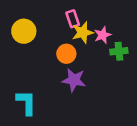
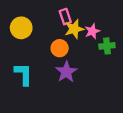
purple star: (74, 80) -> (66, 72), turned 30
cyan L-shape: (26, 103) -> (23, 74), moved

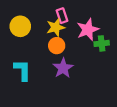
yellow star: (74, 29) -> (56, 27), moved
pink star: (92, 31) -> (88, 30), size x1.5

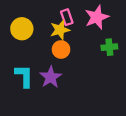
pink star: (88, 30) -> (97, 17), moved
purple star: (63, 68) -> (51, 77), moved

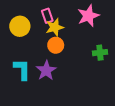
pink rectangle: (67, 17) -> (47, 16), moved
green cross: (109, 47) -> (100, 53), moved

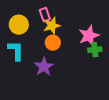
pink star: (88, 16) -> (89, 36), moved
cyan L-shape: (22, 69) -> (16, 51), moved

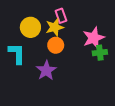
pink rectangle: (45, 15) -> (61, 16), moved
yellow circle: (19, 25) -> (30, 27), moved

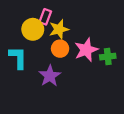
pink rectangle: (61, 16) -> (45, 17), moved, turned 40
pink star: (94, 38) -> (86, 50), moved

